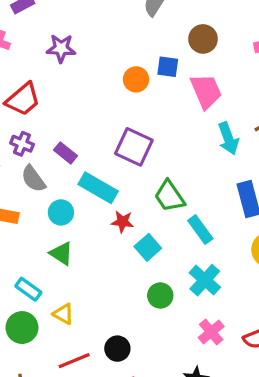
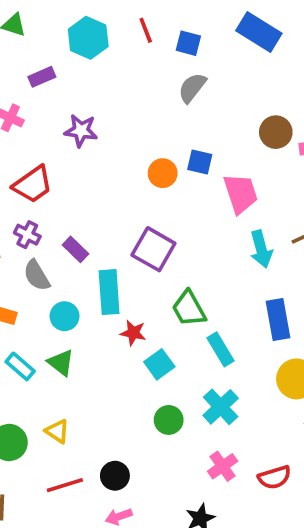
brown circle: (203, 39) -> (276, 132), moved
cyan rectangle: (98, 188) -> (109, 292), turned 51
cyan rectangle: (28, 289) -> (20, 366), moved

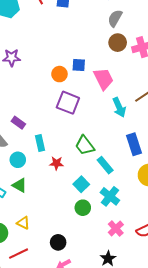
gray semicircle: (192, 88) -> (115, 18), moved
purple square: (153, 249) -> (68, 103), moved
cyan rectangle: (109, 292) -> (40, 143), size x0.7
cyan square: (159, 364) -> (81, 184), moved
red line: (65, 485) -> (19, 254), moved

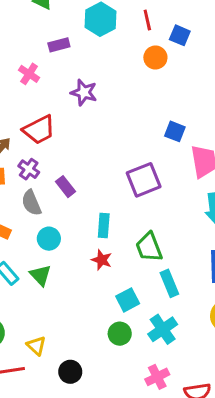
orange circle: (59, 74) -> (155, 58), moved
purple square: (68, 103) -> (144, 180), turned 30
cyan rectangle: (40, 143) -> (104, 225), moved
yellow triangle: (23, 223) -> (36, 346), moved

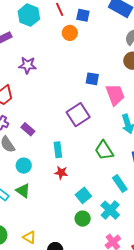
green trapezoid: (149, 247) -> (104, 150), moved
cyan rectangle: (169, 283) -> (120, 184), moved

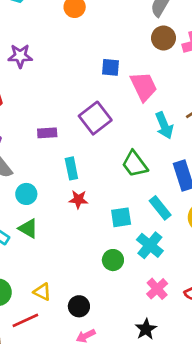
purple rectangle: (28, 129) -> (47, 133), moved, turned -40
cyan square: (83, 195) -> (121, 217), moved, turned 35

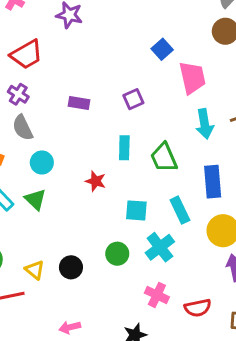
blue square: (111, 67) -> (162, 49), turned 30
purple square: (95, 118) -> (133, 99), size x0.6
cyan rectangle: (71, 168) -> (124, 148), moved
pink cross: (157, 289) -> (157, 295), turned -35
black circle: (79, 306) -> (71, 267), moved

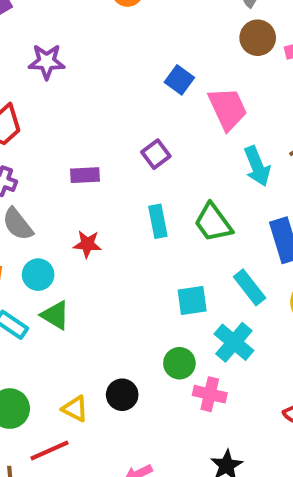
cyan circle: (42, 163) -> (38, 275), moved
red star: (96, 181) -> (87, 244), moved
pink cross: (157, 295) -> (210, 394), moved

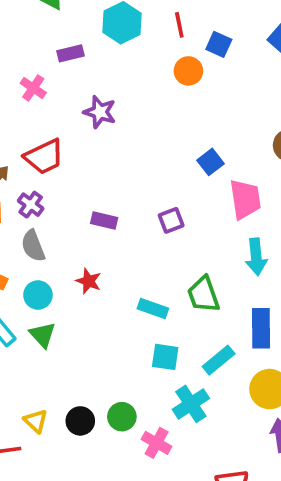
cyan rectangle: (158, 221) -> (153, 308), moved, turned -76
cyan rectangle: (250, 287) -> (219, 360), turned 72
green circle: (179, 363) -> (122, 417), moved

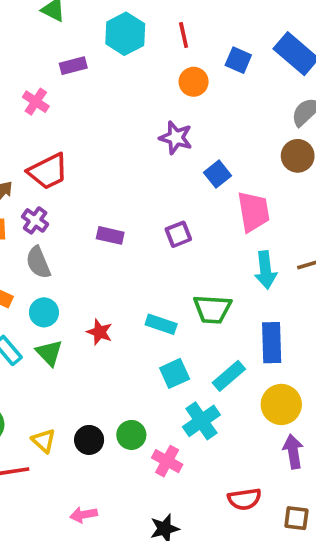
blue square: (219, 44) -> (238, 60), moved
purple star: (100, 112) -> (176, 138), moved
red star: (89, 281) -> (100, 332), moved
green trapezoid: (203, 295) -> (212, 309), turned -66
cyan square: (165, 357) -> (175, 373), turned -32

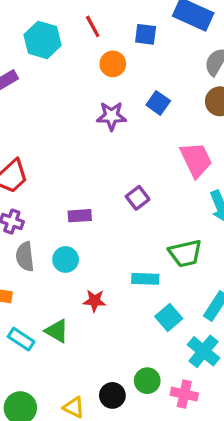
blue square: (218, 174) -> (158, 103), moved
gray semicircle: (38, 262) -> (25, 257), turned 32
cyan circle: (44, 312) -> (66, 259), moved

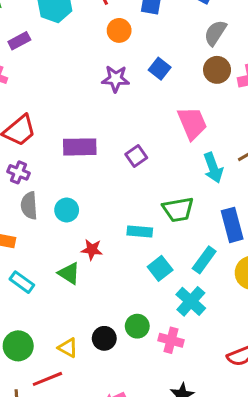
purple rectangle: (80, 216) -> (80, 147), moved, size x1.5
green triangle: (57, 331) -> (69, 273), moved

